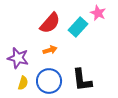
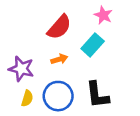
pink star: (98, 13) -> (103, 15), moved
cyan rectangle: (78, 27) -> (93, 45), moved

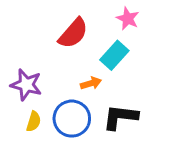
orange arrow: (59, 59) -> (91, 83), moved
black L-shape: (97, 95) -> (120, 117), turned 104

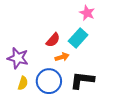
red semicircle: (73, 33) -> (53, 40), moved, size x0.7

